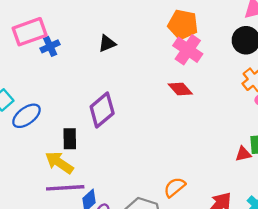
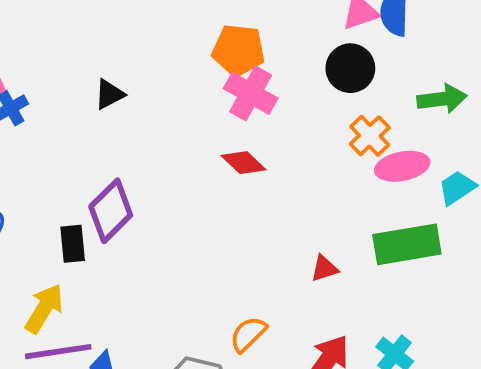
black rectangle: (70, 139) -> (73, 244), moved
red triangle: (243, 154) -> (324, 268), moved
yellow arrow: (59, 163) -> (44, 309), turned 92

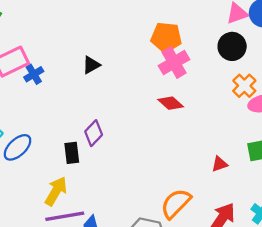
pink cross: (251, 93) -> (174, 63), turned 32
purple diamond: (111, 211) -> (94, 133), size x0.7
orange semicircle: (248, 334) -> (176, 204), size x1.4

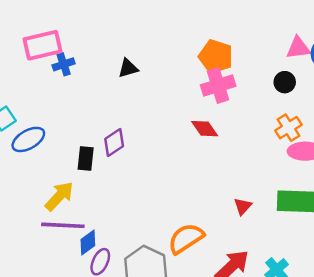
black circle: (232, 46) -> (285, 82), size x0.7
red triangle: (220, 164) -> (243, 206), turned -42

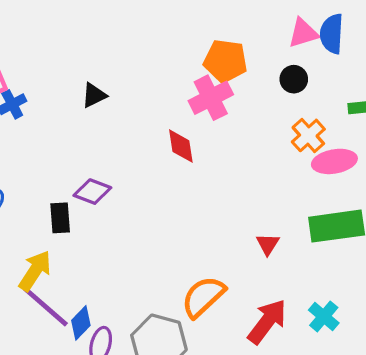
orange pentagon: (216, 56) -> (225, 61), moved
red diamond: (205, 129) -> (181, 146), moved, turned 36
purple diamond: (114, 142) -> (92, 192), turned 64
purple line: (63, 225) -> (46, 307), turned 48

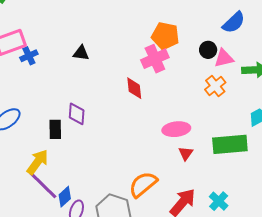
pink triangle: (303, 33) -> (224, 58), moved
blue semicircle: (332, 34) -> (234, 22), turned -140
black triangle: (94, 95) -> (81, 53), turned 30
pink ellipse: (334, 161) -> (176, 129), moved
purple diamond: (92, 192) -> (77, 114), turned 70

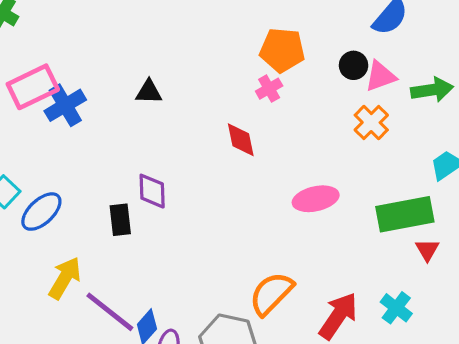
blue cross: (29, 56) -> (65, 105), size x1.4
pink cross: (155, 59) -> (269, 89), size x0.6
red triangle: (186, 153) -> (427, 250), moved
yellow arrow: (38, 162) -> (65, 278), moved

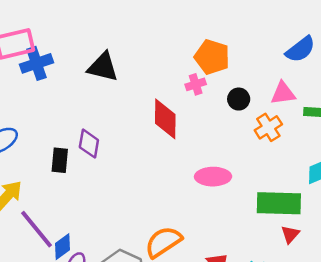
black circle: (354, 65) -> (239, 99), moved
black triangle: (149, 92) -> (103, 67), size x1.5
red diamond: (241, 140) -> (165, 119), size x1.4

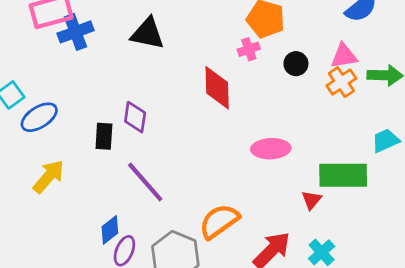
orange cross: (268, 127) -> (341, 82), moved
purple line: (37, 229) -> (145, 182), moved
red triangle: (290, 234) -> (312, 200), moved

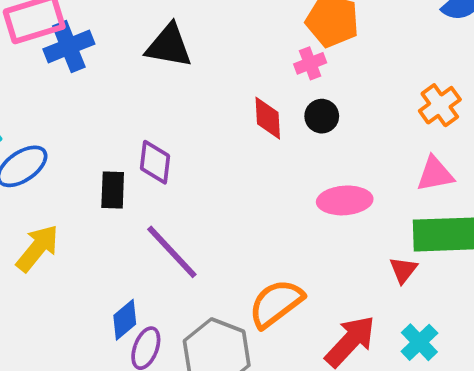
pink triangle: (344, 56) -> (435, 174), moved
black circle: (296, 64) -> (322, 116), moved
red diamond: (217, 88) -> (268, 118), size x0.7

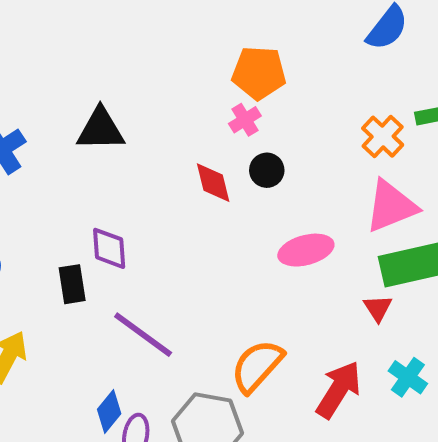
pink triangle: (435, 174) -> (391, 206), size x1.4

